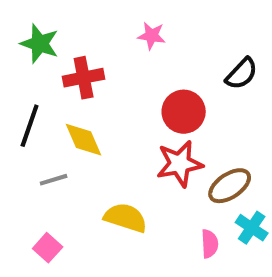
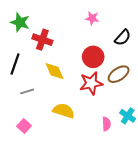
pink star: (152, 36) -> (92, 18), moved
red cross: (84, 78) -> (42, 40), turned 30
yellow diamond: (84, 140) -> (55, 71), moved
brown ellipse: (230, 186) -> (119, 74), moved

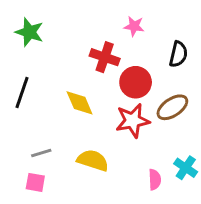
black semicircle: (123, 38) -> (178, 54), turned -30
red cross: (42, 40) -> (105, 57), moved
gray line: (27, 91) -> (41, 153), moved
pink square: (24, 126) -> (35, 182), turned -32

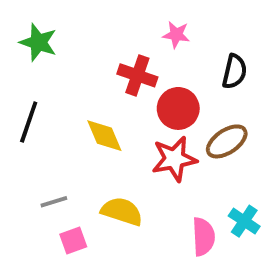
pink semicircle: (155, 180) -> (203, 237), size x1.4
pink square: (35, 182) -> (73, 241), moved, turned -30

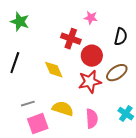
pink semicircle: (203, 237) -> (92, 119), moved
pink square: (73, 241) -> (38, 124), size x1.5

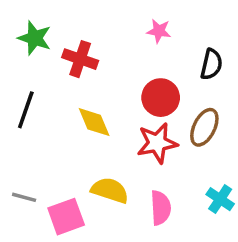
red cross: (71, 39) -> (80, 59), moved
brown ellipse: (117, 73) -> (204, 127), turned -30
gray line: (28, 104) -> (24, 197), moved, turned 32

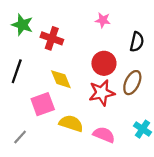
gray line: (24, 197) -> (20, 137), moved, turned -63
pink semicircle: (161, 208) -> (104, 135), turned -65
pink square: (66, 217) -> (43, 104), moved

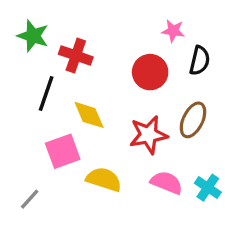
pink star: (103, 20) -> (173, 31), moved
red circle: (104, 63) -> (150, 72), moved
black line: (17, 71) -> (46, 94), moved
pink semicircle: (104, 135) -> (167, 183), moved

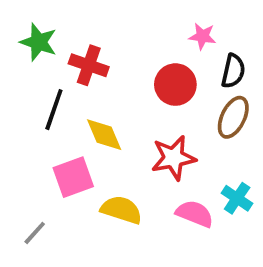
brown ellipse: (193, 120) -> (233, 117), moved
cyan cross: (208, 188) -> (237, 198), moved

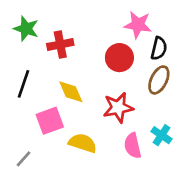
pink star: (202, 36) -> (138, 25), size x1.5
red cross: (89, 65) -> (60, 44), turned -30
black line: (54, 110) -> (23, 84), moved
pink semicircle: (195, 214) -> (133, 146), turned -125

